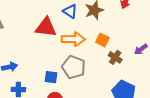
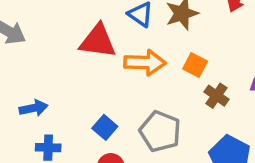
gray pentagon: (74, 67) -> (160, 131), moved
blue square: (51, 77) -> (105, 127), turned 32

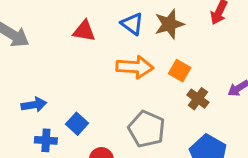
red triangle: (98, 41) -> (84, 31), moved, size x0.7
blue square: (105, 127) -> (77, 124), moved

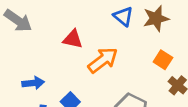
red triangle: (84, 31) -> (73, 39), moved
orange arrow: (135, 67) -> (103, 60), moved, turned -44

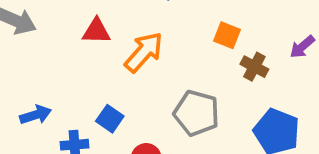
blue arrow: (33, 83) -> (36, 115), moved

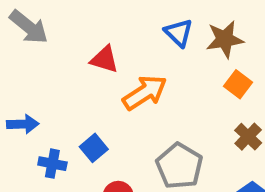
orange square: (227, 35) -> (238, 84), moved

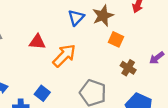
blue triangle: (179, 33) -> (76, 18), turned 42

